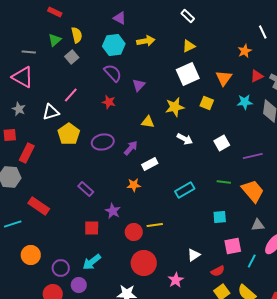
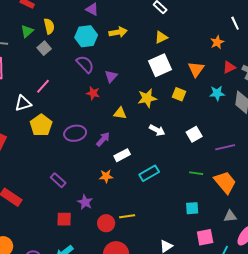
red star: (109, 102) -> (93, 93), moved
cyan rectangle: (185, 190) -> (149, 173), moved

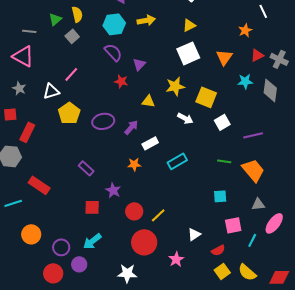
yellow square: (179, 94) -> (206, 97), moved, size x1.5
yellow line: (127, 216) -> (158, 215), moved, turned -35

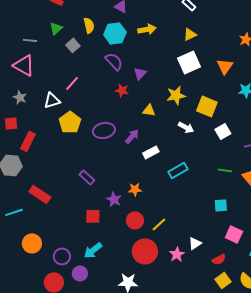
yellow semicircle: (77, 14) -> (89, 25), moved
orange star: (134, 164) -> (135, 189), moved
pink square: (233, 225) -> (234, 234), turned 36
pink star: (176, 259) -> (177, 254), moved

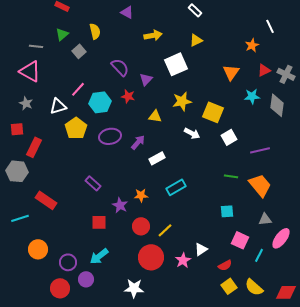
cyan hexagon: (115, 33) -> (100, 102), moved
white square: (189, 62) -> (176, 64), moved
cyan rectangle: (178, 170) -> (176, 187), moved

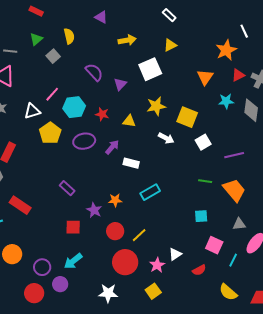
orange star: (252, 45) -> (226, 50), size x1.5
red star: (128, 96) -> (102, 114), moved
white rectangle: (157, 158) -> (131, 163), turned 42
yellow square: (229, 286) -> (153, 291), moved

